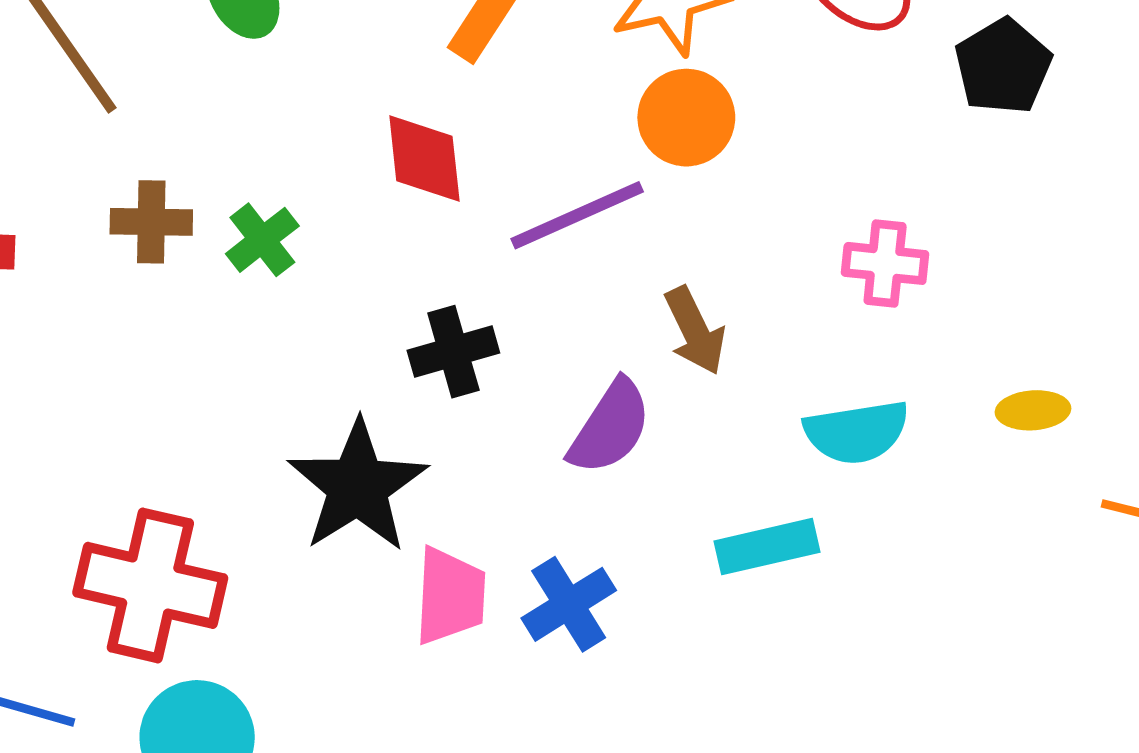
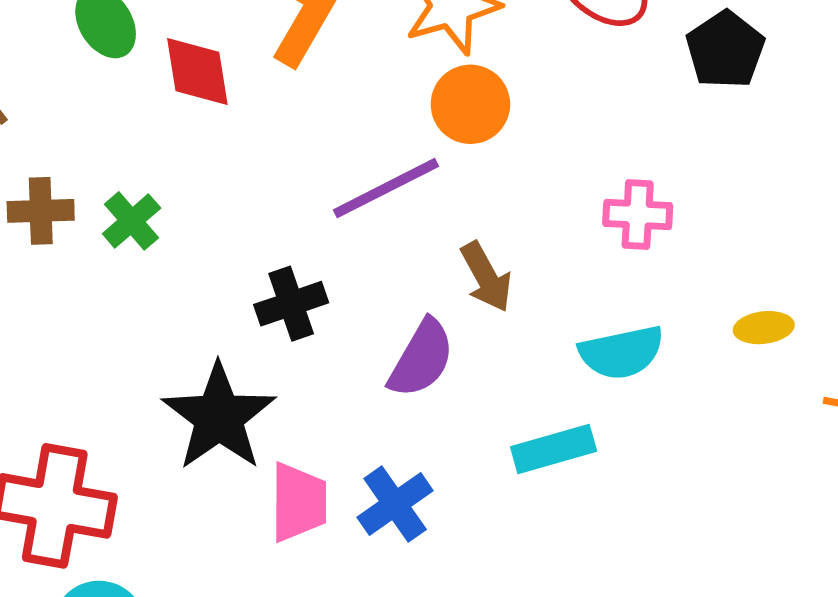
red diamond: (424, 158) -> (197, 71), moved

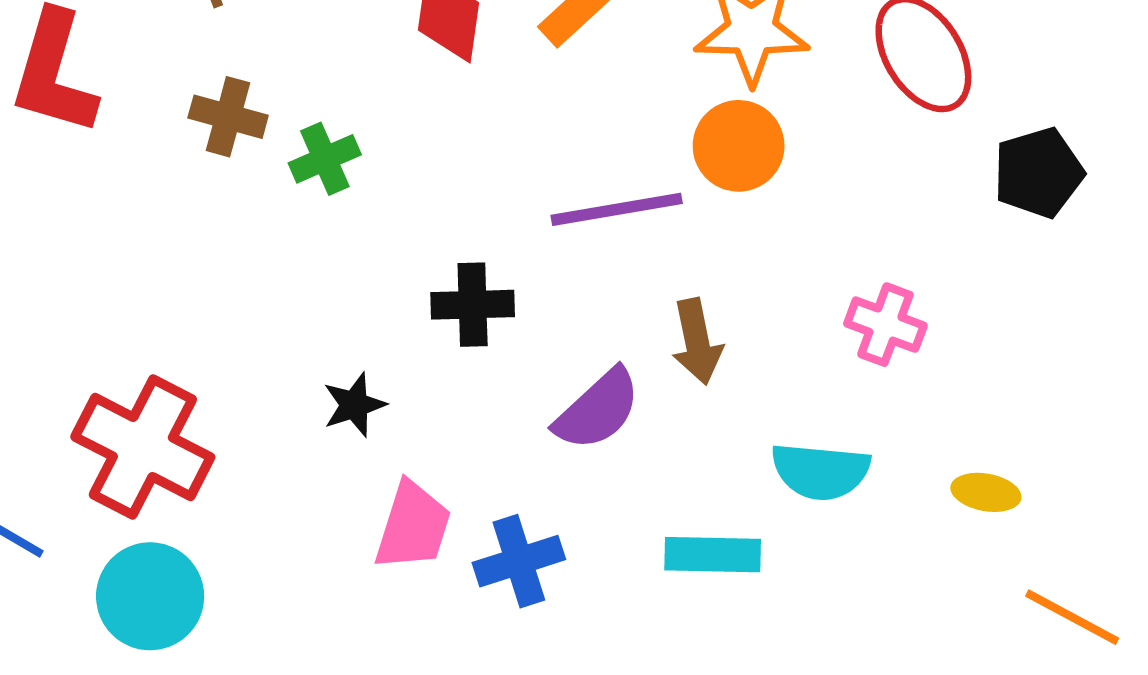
black star: (219, 417) -> (354, 405), size x0.5

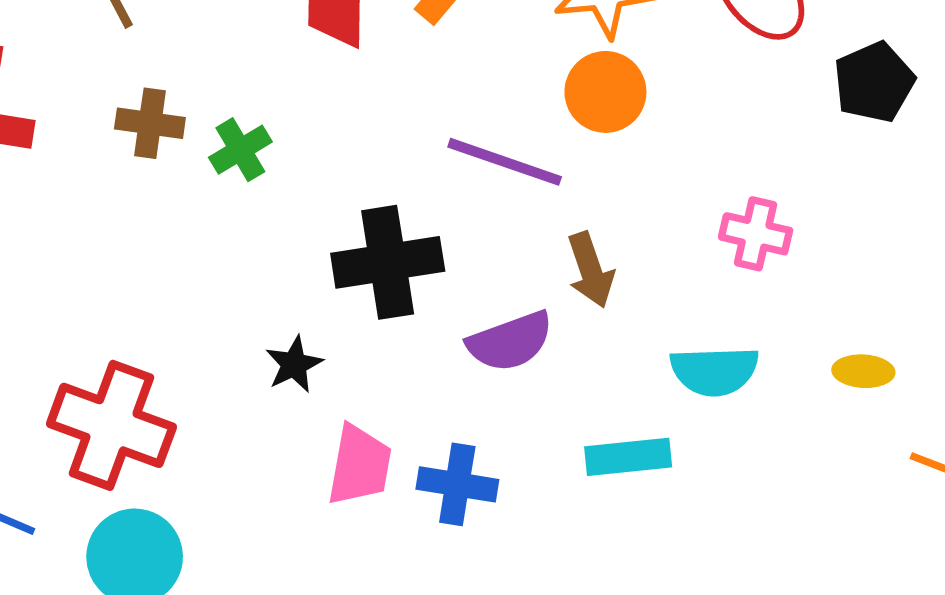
purple line: (617, 209) -> (505, 162), turned 36
black cross: (473, 305) -> (388, 262), size x1.5
purple semicircle: (598, 410) -> (510, 341), turned 30
blue cross: (519, 561) -> (457, 484), turned 34

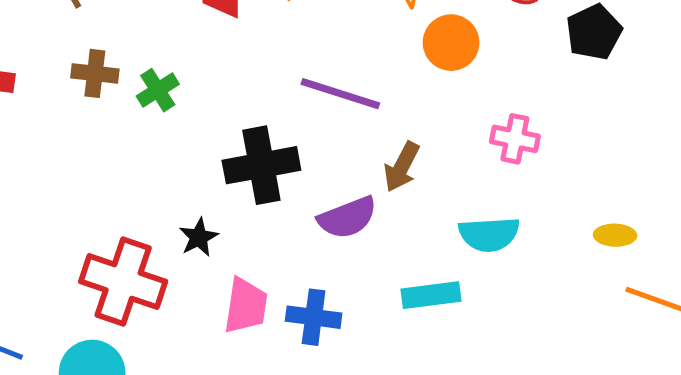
orange circle: (605, 92) -> (451, 43), moved
brown arrow: (591, 270) -> (402, 167), turned 48
yellow ellipse: (863, 371) -> (615, 235), moved
red cross: (111, 425) -> (123, 281), moved

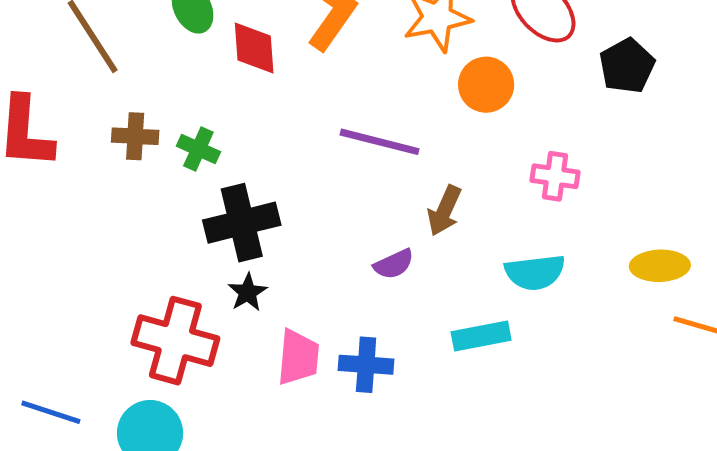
green cross: (158, 90) -> (198, 149), turned -30
black cross: (261, 165) -> (242, 223), moved
purple semicircle: (347, 218) -> (394, 264), size x0.7
yellow ellipse: (615, 235) -> (660, 266), size x1.4

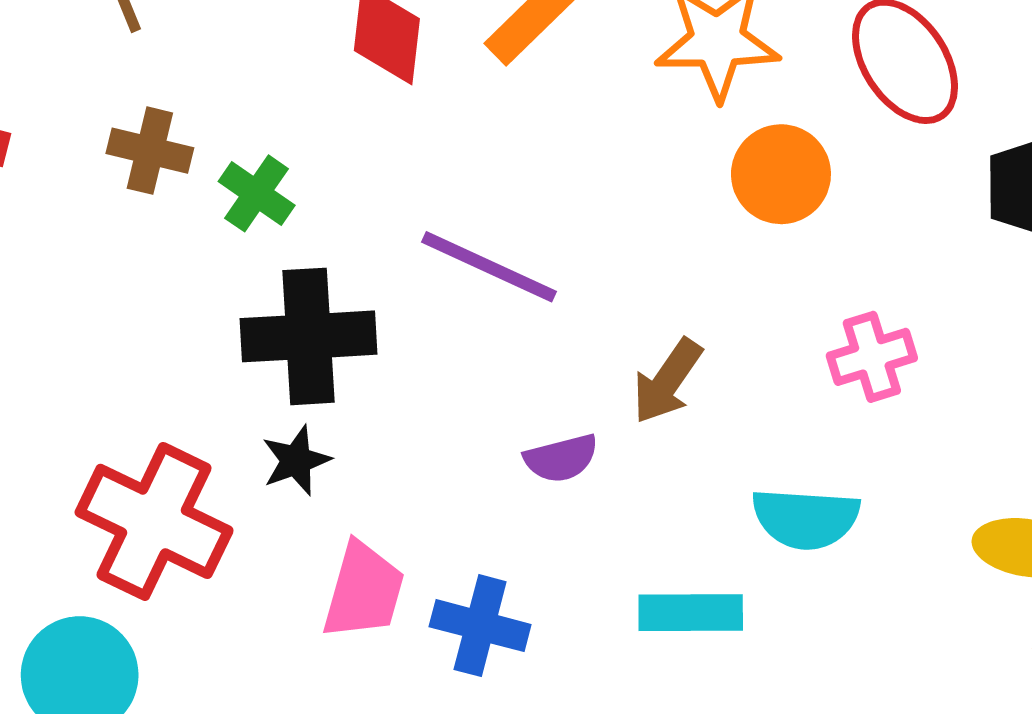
purple line: (379, 142) -> (489, 267), moved
pink cross: (555, 176) -> (872, 357), turned -36

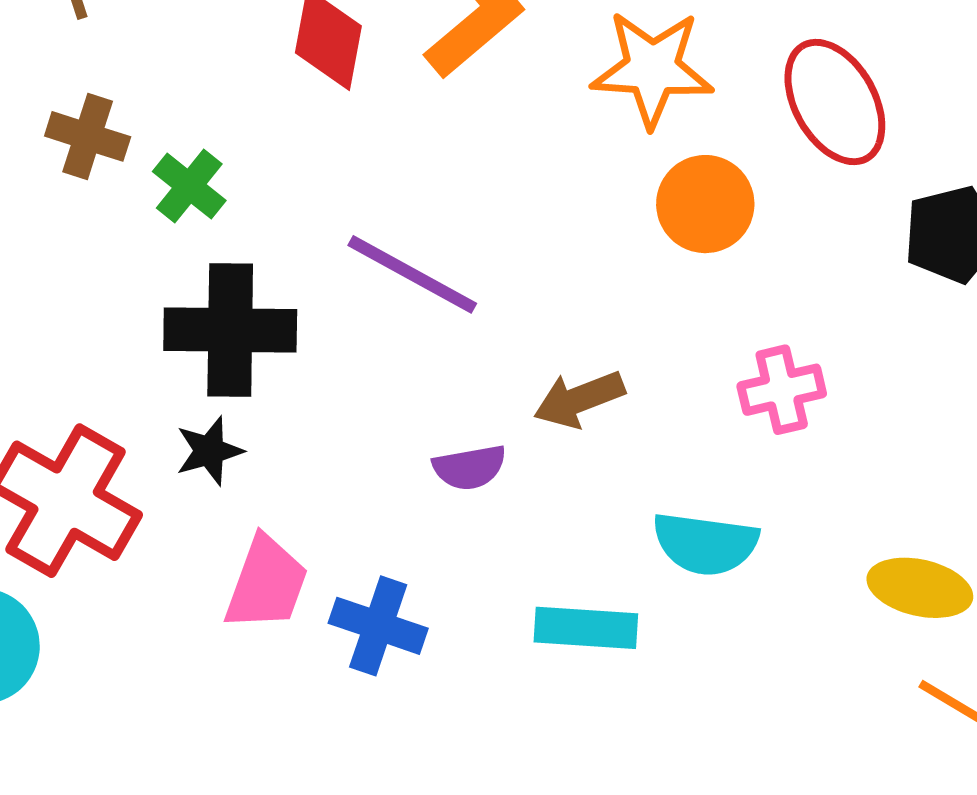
brown arrow: (667, 381) -> (579, 399), turned 30

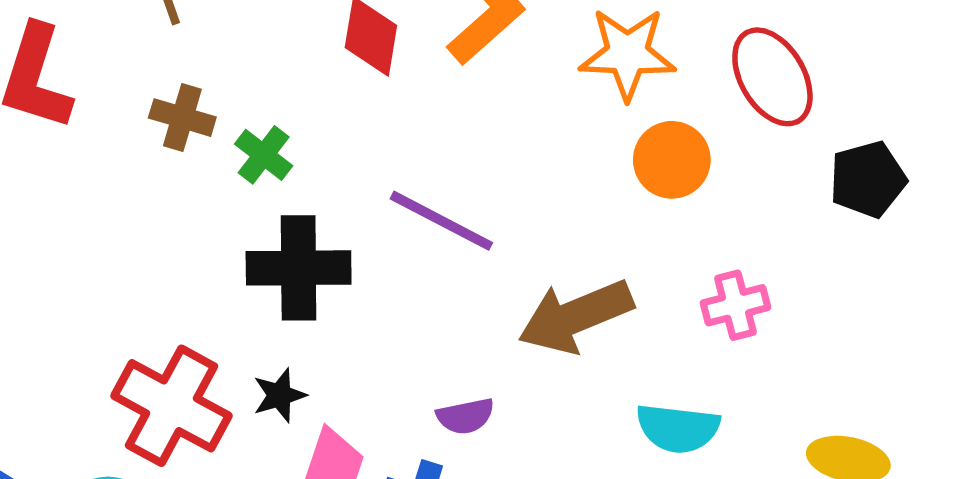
brown arrow: (579, 399) -> (576, 316), size x1.6
black star: (209, 451) -> (279, 395), moved
purple semicircle: (470, 467) -> (465, 416), moved

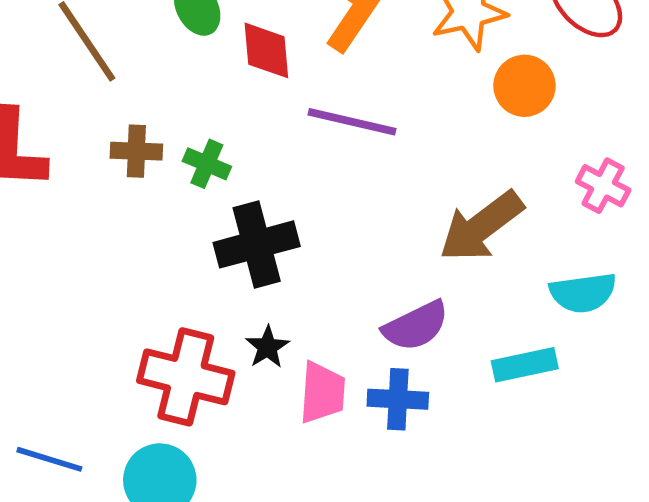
purple line: (441, 221) -> (352, 122), moved
pink cross: (736, 305) -> (603, 186), turned -33
purple semicircle: (465, 416) -> (416, 326), size x1.5

